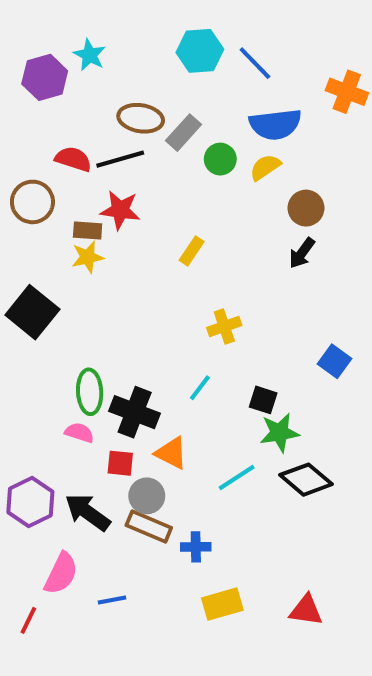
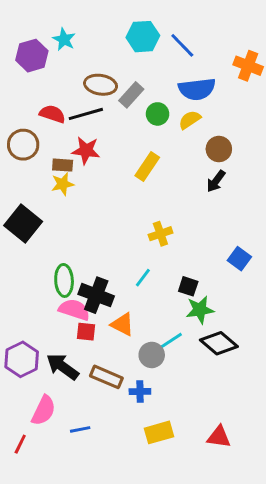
yellow rectangle: (192, 251) -> (147, 167), moved, size x1.4
pink semicircle: (79, 433) -> (74, 310), moved, size x1.5
gray circle: (147, 496) -> (152, 355), moved

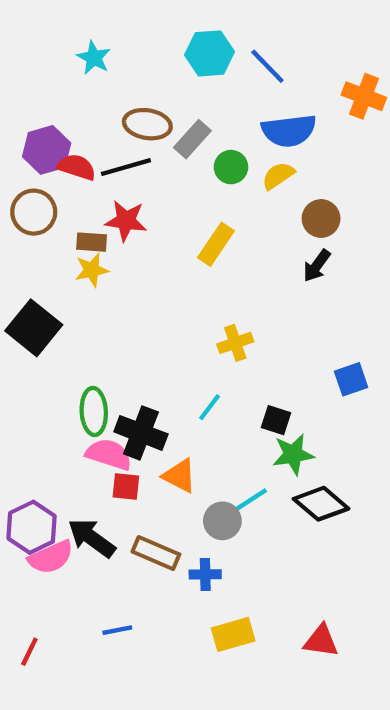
purple hexagon: (32, 56) -> (47, 150), moved
blue square: (239, 259) -> (351, 379), turned 35
pink semicircle: (44, 410) -> (51, 557), moved, turned 40

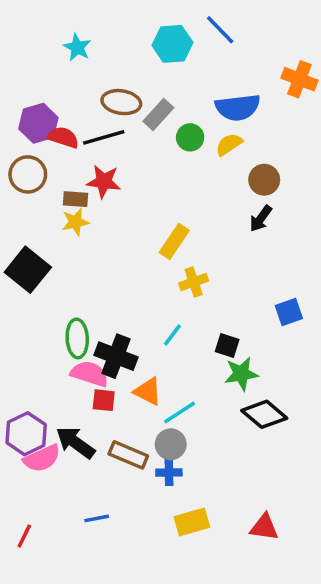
blue line: (267, 66) -> (220, 30), moved
yellow rectangle: (216, 244) -> (174, 241), moved
cyan line: (248, 502) -> (180, 413), moved
gray circle: (222, 521) -> (171, 444), moved

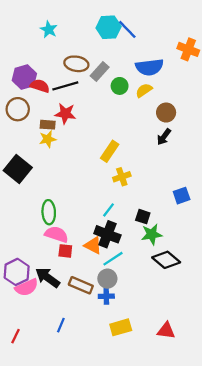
blue line: (220, 30) -> (127, 29), moved
black cross: (116, 356) -> (107, 234), moved
blue line: (97, 518) -> (61, 325), turned -56

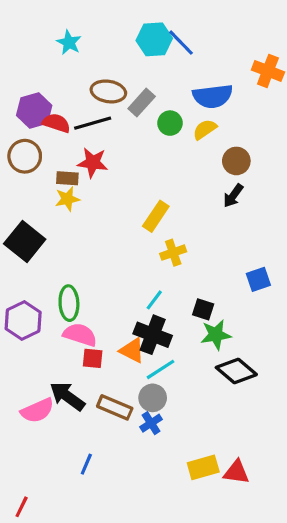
purple hexagon: (17, 272) -> (23, 320), moved
blue cross: (106, 296) -> (151, 423), turned -32
yellow rectangle: (121, 327) -> (203, 467), moved
red line: (16, 336) -> (22, 507), moved

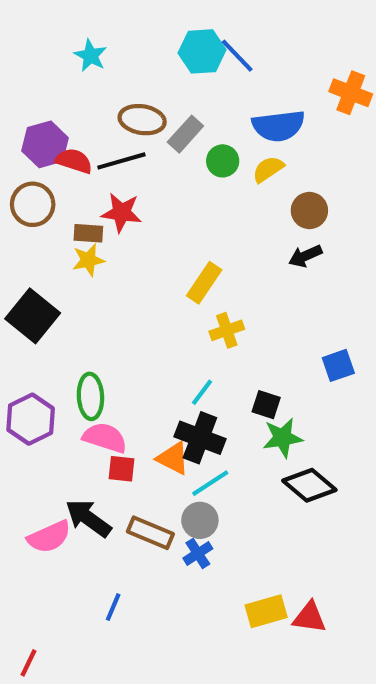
black arrow: (233, 196) -> (305, 256), turned 30

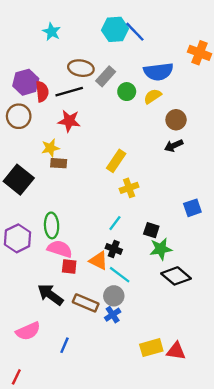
red semicircle: (74, 161) -> (42, 92), turned 66
brown rectangle: (88, 233) -> (59, 163), moved
black cross: (200, 438) -> (114, 249), size x0.6
cyan line: (210, 483) -> (120, 275), turned 70
pink semicircle: (49, 537) -> (28, 331), moved

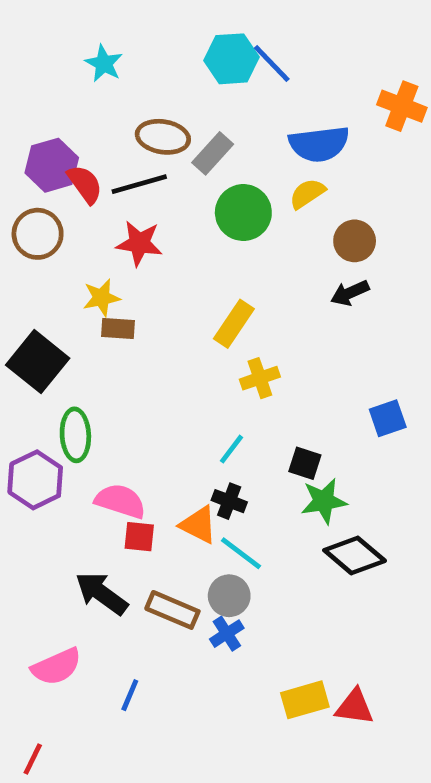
red semicircle: (42, 92) -> (85, 184), turned -30
green circle: (127, 92) -> (243, 213), moved, size x1.5
green ellipse: (52, 225) -> (75, 435), moved

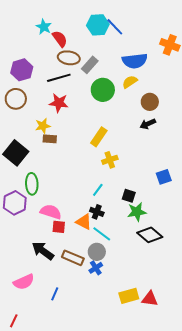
red semicircle: (85, 184) -> (60, 39), moved

